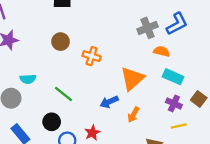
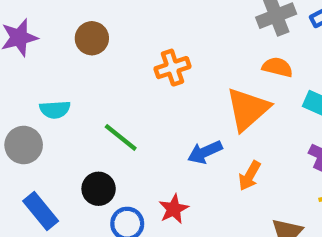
brown circle: (61, 42) -> (92, 38), moved
orange semicircle: (162, 51) -> (277, 67), moved
orange cross: (92, 56) -> (172, 68), turned -36

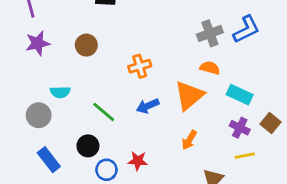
blue arrow: (205, 152) -> (148, 106), moved
red star: (174, 209) -> (138, 161), turned 30

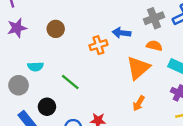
blue arrow: (148, 106) -> (122, 33), moved, turned 30
black circle: (88, 146) -> (47, 107), moved

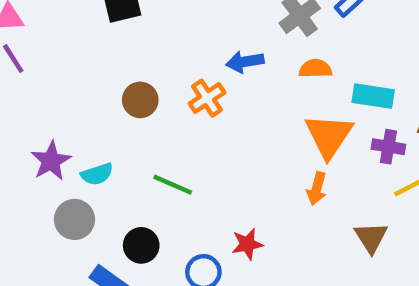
purple star: (17, 28) -> (51, 161), moved
brown circle: (56, 29) -> (140, 100), moved
orange triangle: (138, 68) -> (329, 136), moved

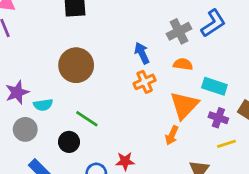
blue arrow: (245, 62) -> (142, 53), turned 65
orange cross: (207, 98) -> (145, 82), moved
brown circle: (140, 100) -> (76, 65), size x1.6
black circle: (141, 245) -> (69, 142), moved

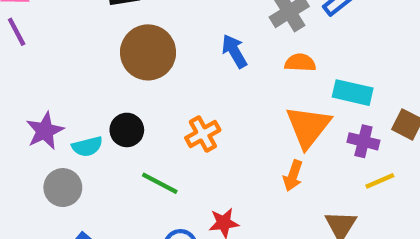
brown circle: (76, 65) -> (148, 52), moved
orange cross: (145, 82) -> (203, 134), moved
green line: (87, 119) -> (160, 183), moved
black circle: (69, 142) -> (127, 130), moved

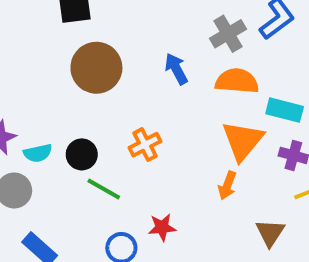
orange semicircle: (300, 63) -> (237, 81), size x1.5
black circle: (127, 130) -> (82, 154), moved

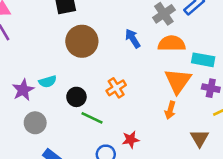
cyan semicircle: (38, 153) -> (48, 82), moved

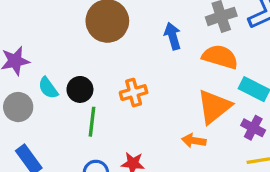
cyan semicircle: (48, 82) -> (48, 88), moved, turned 54
orange arrow: (170, 110) -> (194, 141), turned 66
green line: (92, 118) -> (92, 122), turned 55

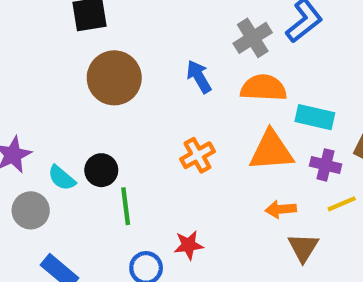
orange cross: (134, 93) -> (197, 155), moved
orange triangle: (214, 107) -> (271, 151), turned 48
orange arrow: (194, 141) -> (281, 209), moved

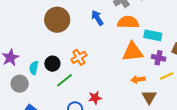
orange cross: (197, 155) -> (79, 57), moved
cyan semicircle: (62, 178) -> (34, 68), turned 64
green line: (126, 206) -> (65, 80), turned 60

